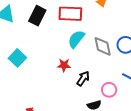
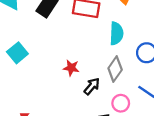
cyan semicircle: (76, 39) -> (116, 33), moved, turned 138
gray diamond: (103, 46) -> (115, 69), moved, turned 40

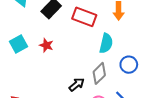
red star: (71, 68) -> (46, 45), moved

